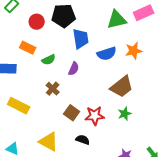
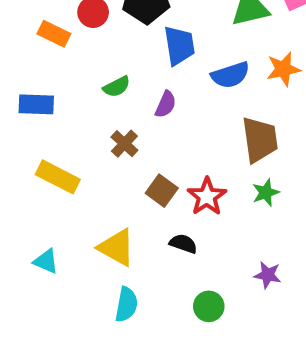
orange rectangle: (28, 48) -> (54, 34), moved
brown trapezoid: (122, 87) -> (260, 140), turned -60
red star: (95, 116) -> (207, 197), turned -30

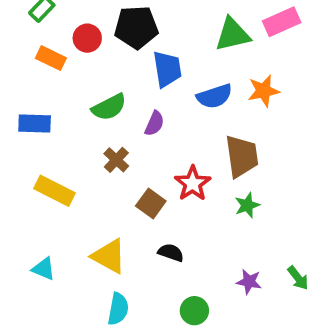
green semicircle: (117, 87) -> (109, 107), size x1.4
red star: (207, 197) -> (193, 183), moved

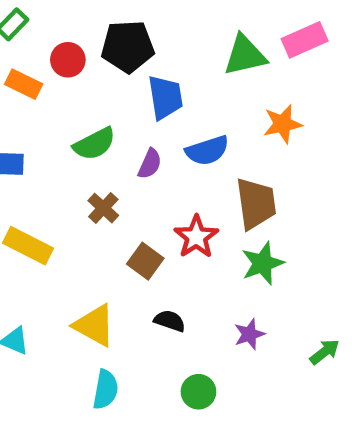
blue semicircle: (214, 96) -> (207, 150), moved
green star: (247, 205) -> (263, 263), size x1.4
green arrow: (298, 278) -> (325, 352), turned -90
purple star: (249, 282) -> (249, 334), moved, turned -30

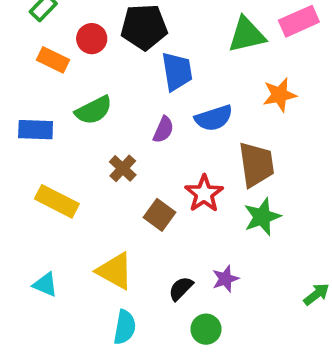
green semicircle: (94, 144) -> (94, 110), moved
black semicircle: (170, 321) -> (181, 288), moved, turned -64
purple star: (249, 334) -> (225, 279), moved

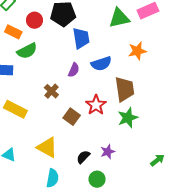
green semicircle: (94, 110) -> (27, 51), moved

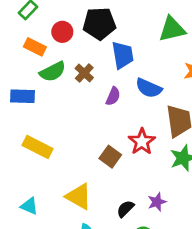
blue semicircle: (101, 64) -> (149, 88), turned 42
brown cross: (51, 91) -> (84, 73), moved

